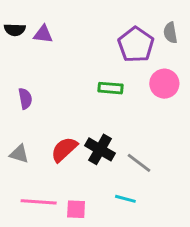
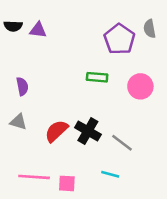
pink circle: (164, 84) -> (140, 86), moved
gray triangle: (19, 154) -> (18, 122), moved

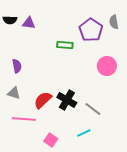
green rectangle: (97, 77) -> (65, 45), moved
cyan line: (110, 174) -> (84, 133), turned -40
pink line: (34, 177) -> (24, 119), moved
pink square: (67, 183) -> (51, 140), turned 32

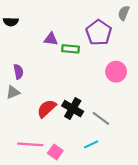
gray semicircle: (114, 22) -> (124, 13), moved, turned 32
purple triangle: (29, 23) -> (51, 39), moved
gray triangle: (14, 93) -> (13, 92), moved, turned -40
pink line: (24, 119) -> (30, 144), moved

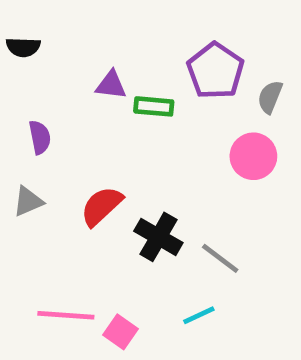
gray semicircle: (124, 13) -> (270, 97), moved
purple semicircle: (18, 72) -> (40, 137), moved
red semicircle: (47, 109) -> (102, 206), moved

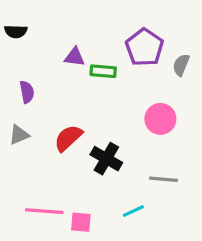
pink circle: (253, 156) -> (160, 119), moved
gray line: (220, 258) -> (164, 179), moved, turned -32
pink square: (121, 332) -> (81, 222), turned -30

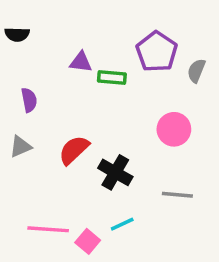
cyan line: (133, 211) -> (122, 224), moved
pink square: (81, 222) -> (88, 241), turned 35

